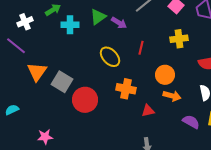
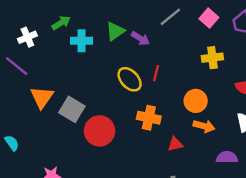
red line: (141, 48) -> (156, 73), moved
cyan semicircle: (12, 110) -> (12, 143), turned 80
purple semicircle: (191, 122) -> (227, 157), turned -30

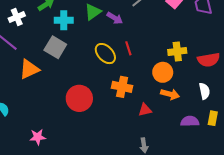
yellow cross: (212, 58) -> (177, 51), moved
red line: (156, 73) -> (128, 48), turned -32
orange triangle: (42, 97) -> (29, 69), turned 30
gray square: (72, 109) -> (55, 47), moved

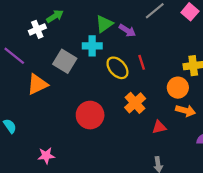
white cross: (17, 17) -> (37, 29), moved
cyan cross: (64, 20) -> (92, 46), moved
orange cross: (122, 87) -> (135, 103), turned 36

